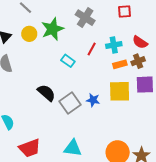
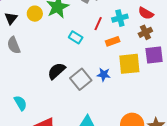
orange rectangle: (120, 64) -> (113, 41), moved
black semicircle: (46, 93) -> (57, 71), turned -78

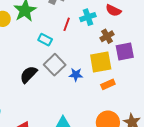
brown cross: (145, 32) -> (107, 36), moved
orange rectangle: (113, 41) -> (108, 84), moved
gray square: (81, 79) -> (55, 65), moved

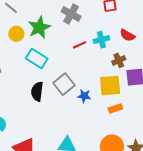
red line: (67, 24) -> (80, 45), turned 40
cyan rectangle: (45, 40) -> (37, 59), moved, size x1.5
black semicircle: (29, 74) -> (37, 92), turned -42

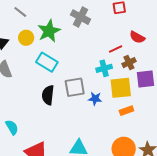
cyan cross: (101, 40) -> (104, 68), moved
red line: (80, 45) -> (116, 49), moved
gray square: (64, 84) -> (75, 87), turned 30

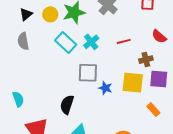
red line: (116, 49) -> (124, 41), moved
cyan cross: (104, 68) -> (91, 42), moved, turned -35
black semicircle: (48, 95) -> (67, 105), moved
orange rectangle: (126, 111) -> (153, 110), moved, turned 56

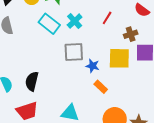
red line: (124, 41) -> (107, 18), turned -40
black semicircle: (67, 105) -> (32, 81), moved
orange rectangle: (153, 110) -> (101, 87), moved

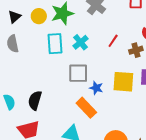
cyan rectangle: (49, 24) -> (55, 44), turned 45
brown cross: (131, 34) -> (136, 50), moved
orange rectangle: (101, 87) -> (86, 108), moved, size x1.5

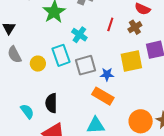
yellow circle: (39, 16) -> (38, 64), moved
cyan rectangle: (55, 44) -> (61, 55), moved

